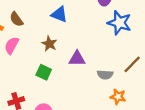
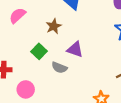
gray semicircle: (105, 75) -> (59, 68), moved

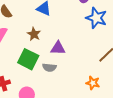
green square: (39, 51) -> (28, 59), size x1.5

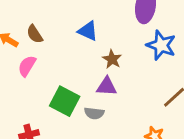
brown star: (34, 34) -> (112, 59), moved

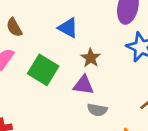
green square: (65, 101) -> (43, 70), moved
gray semicircle: (94, 113) -> (97, 110), moved

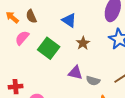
purple triangle: (83, 85) -> (75, 73), moved
gray semicircle: (97, 110) -> (93, 81), moved

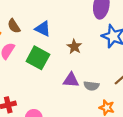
blue triangle: (69, 20) -> (43, 29), moved

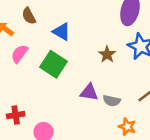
brown semicircle: (14, 26) -> (29, 16), moved
brown star: (74, 47) -> (107, 54), moved

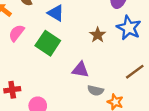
gray semicircle: (112, 101) -> (96, 90), moved

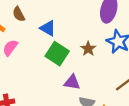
green square: (48, 43) -> (57, 54), moved

